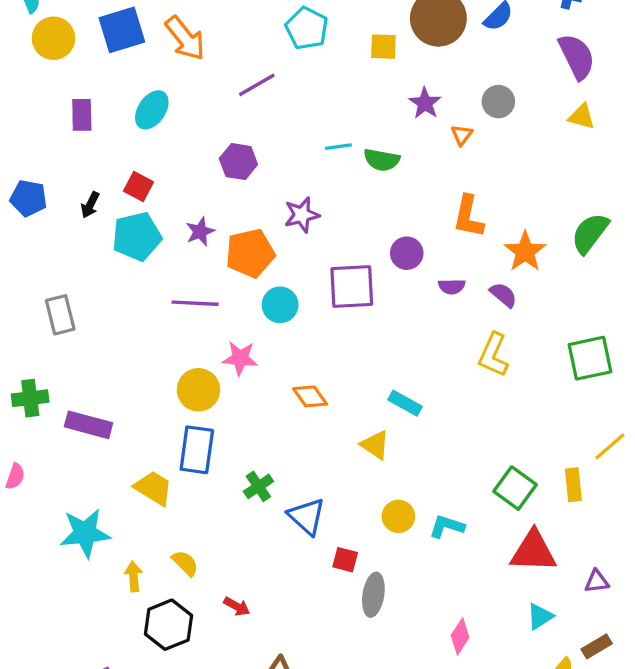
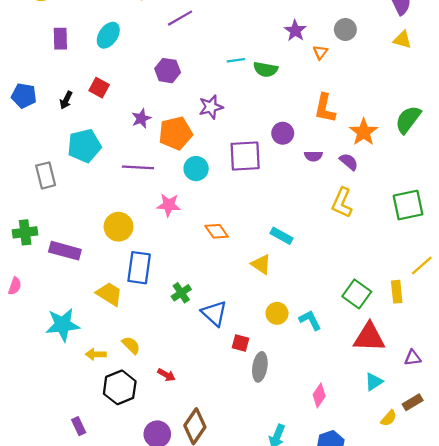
cyan pentagon: (137, 237) -> (84, 146), moved
yellow circle: (198, 390) -> (119, 227), moved
cyan L-shape: (447, 526) -> (310, 320), turned 45
yellow arrow: (133, 576) -> (96, 354), turned -84

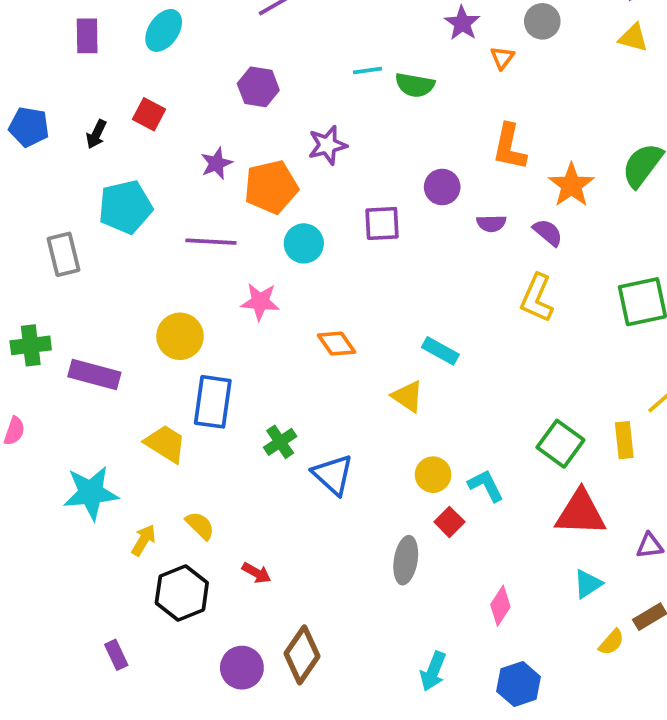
purple square: (245, 156) -> (382, 223), size x0.7
red square: (240, 343) -> (449, 522), moved, turned 30
yellow arrow: (96, 354) -> (144, 540), turned 120

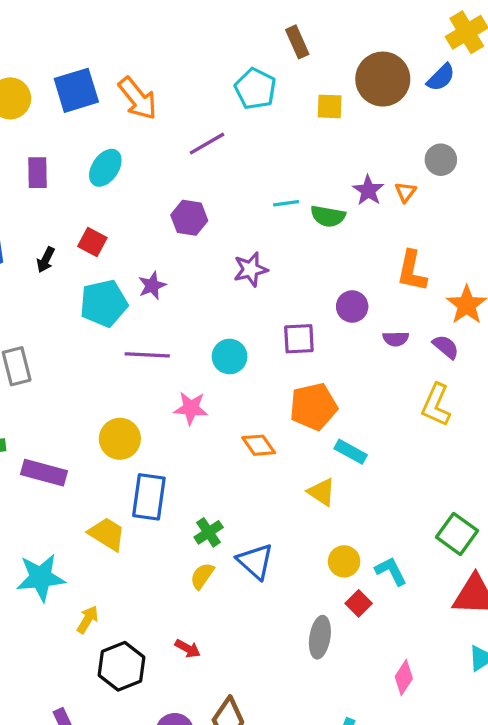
purple star: (462, 23) -> (368, 190), moved
orange pentagon: (271, 187) -> (313, 407), moved
cyan pentagon: (125, 207) -> (104, 303), moved
yellow semicircle: (200, 526) -> (202, 576), moved, turned -100

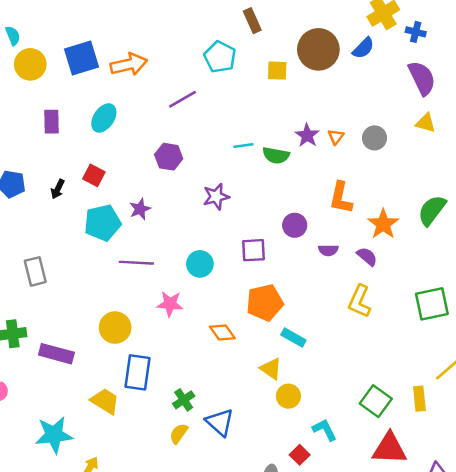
orange arrow: (138, 98) -> (129, 64), turned -64
gray circle: (441, 160) -> (375, 138), moved
yellow circle: (344, 561) -> (288, 396), moved

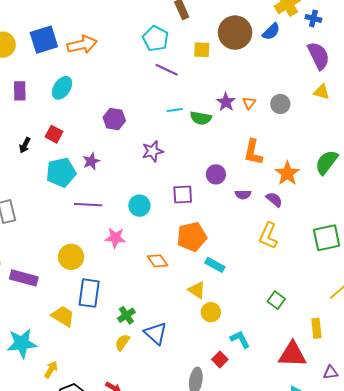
purple line: (182, 99) -> (167, 70), moved, turned 55
yellow rectangle: (419, 399) -> (316, 328), moved
green square: (376, 401) -> (276, 300), moved, size x0.7

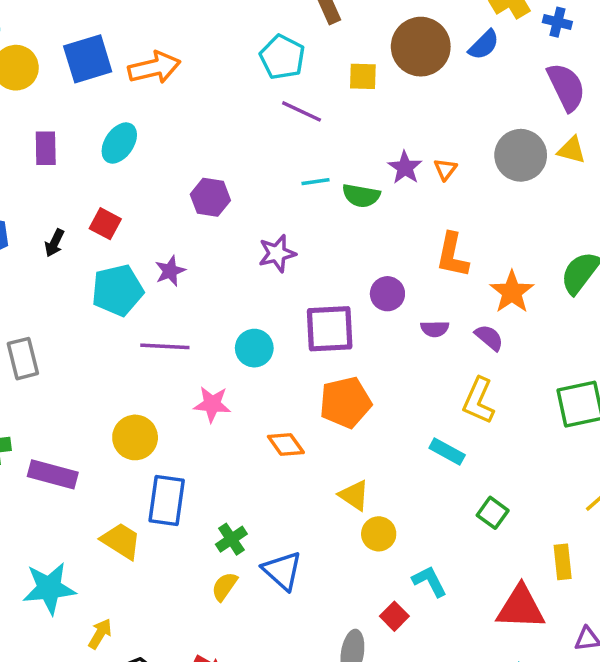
gray circle: (280, 104) -> (521, 155), moved, size x1.5
purple square: (183, 194) -> (330, 329), size x1.4
cyan rectangle: (215, 265) -> (447, 451), moved

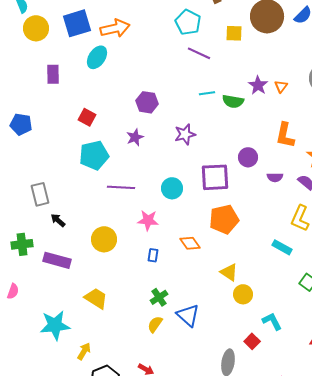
cyan ellipse: (119, 143) -> (97, 57), moved
black arrow: (54, 243) -> (58, 220), moved, turned 105
purple star: (170, 271) -> (135, 137), moved
blue rectangle: (167, 501) -> (153, 255), moved, size x0.5

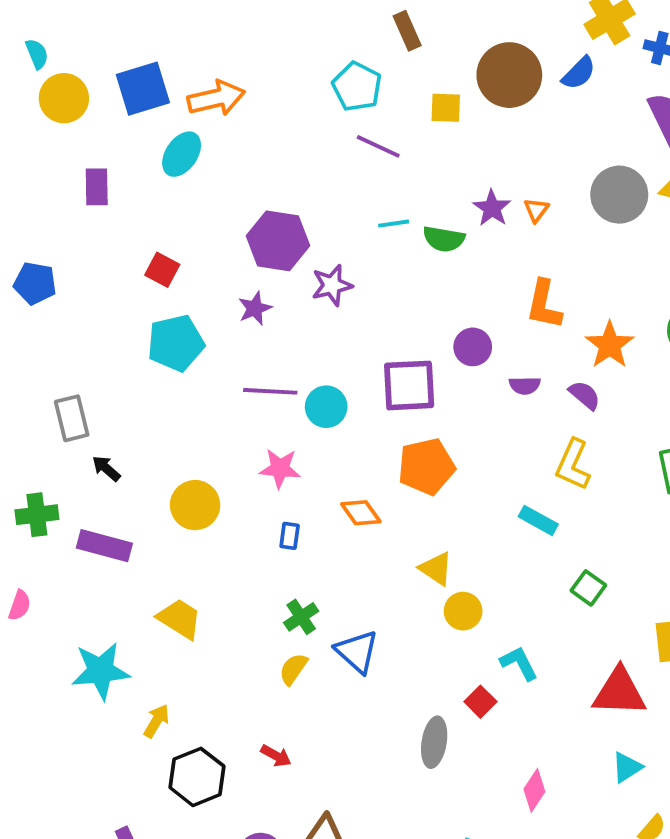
purple hexagon: (147, 102) -> (278, 241), size x1.4
purple star: (185, 134) -> (332, 285), moved
purple line: (121, 187) -> (270, 391), moved

